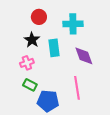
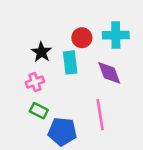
red circle: (39, 17) -> (82, 38), moved
cyan cross: (73, 24) -> (116, 35), moved

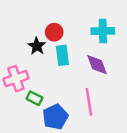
red circle: (82, 38) -> (54, 32), moved
pink cross: (35, 82) -> (16, 79), moved, size x1.5
blue pentagon: (62, 132) -> (55, 117), turned -30

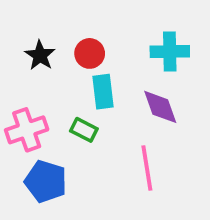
black star: (37, 46) -> (40, 55), moved
green rectangle: (34, 98) -> (84, 130), moved
blue pentagon: (55, 117) -> (46, 181), moved, turned -30

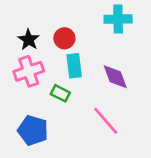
cyan cross: (170, 52) -> (118, 19), moved
pink cross: (27, 130) -> (29, 71), moved
pink line: (147, 168) -> (106, 121), turned -32

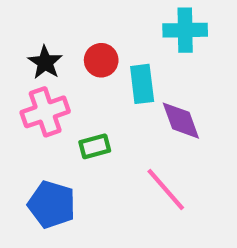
cyan rectangle: (74, 66) -> (142, 84), moved
green rectangle: (60, 93) -> (95, 146), turned -42

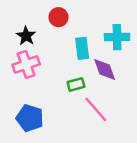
cyan cross: (185, 30) -> (117, 37), moved
red circle: (101, 60) -> (58, 17), moved
green rectangle: (95, 146) -> (76, 84), moved

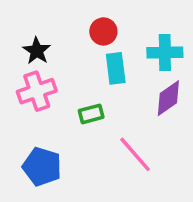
red circle: (58, 17) -> (103, 31), moved
purple diamond: (105, 69) -> (168, 98), moved, turned 75
green rectangle: (76, 84) -> (91, 114), moved

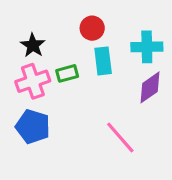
green rectangle: (91, 114) -> (67, 73), moved
blue pentagon: (42, 167) -> (33, 127), moved

